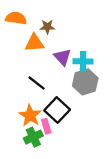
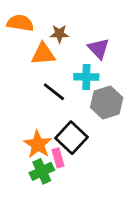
purple triangle: (63, 57) -> (98, 49), moved
cyan cross: (83, 61) -> (86, 77), moved
black line: (37, 83) -> (54, 92), moved

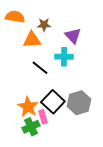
gray hexagon: (107, 103) -> (79, 103), moved

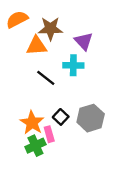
orange semicircle: (15, 17) -> (17, 19), turned -36
brown star: (44, 25) -> (50, 29), size x1.5
black square: (53, 102) -> (61, 117), size x0.6

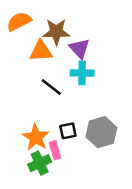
purple triangle: (84, 41) -> (80, 48), moved
black square: (61, 117) -> (68, 131), turned 35

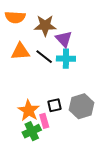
orange semicircle: (19, 21) -> (15, 17), turned -150
orange triangle: (41, 51) -> (20, 51), moved
black line: (51, 87) -> (44, 57), moved

